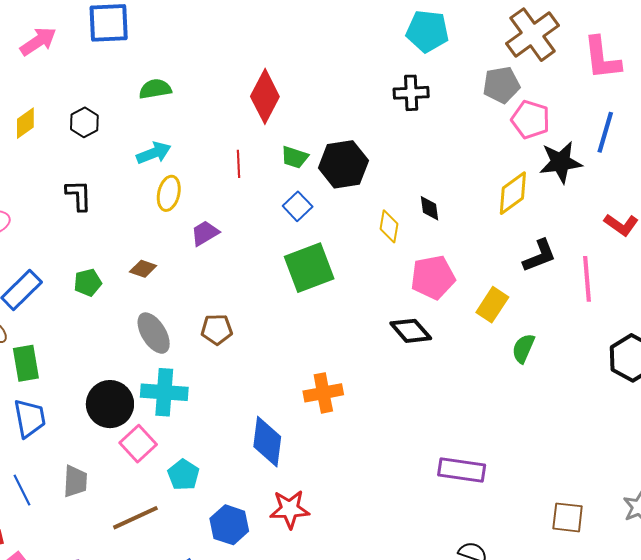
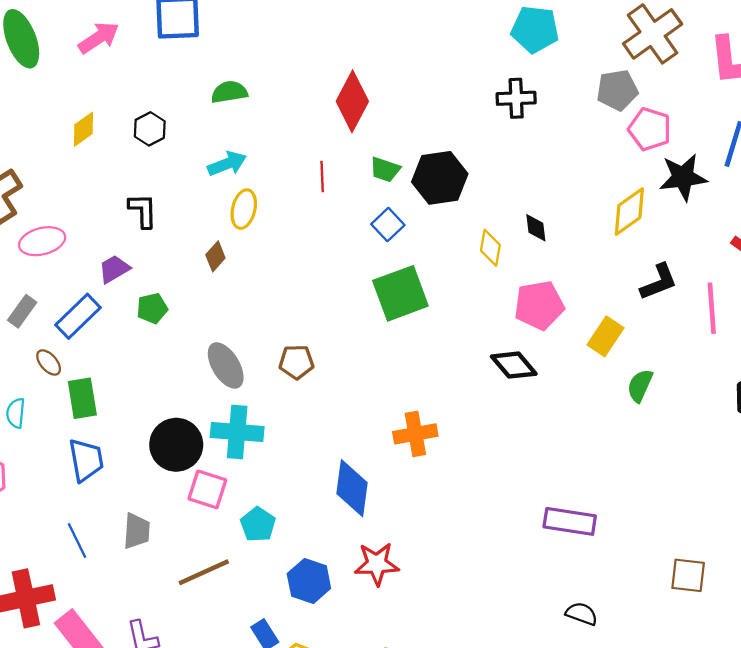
purple trapezoid: (205, 233) -> (114, 269), moved
brown diamond: (143, 269) -> (215, 256), moved, turned -68
pink square: (138, 444) -> (207, 489), turned -30

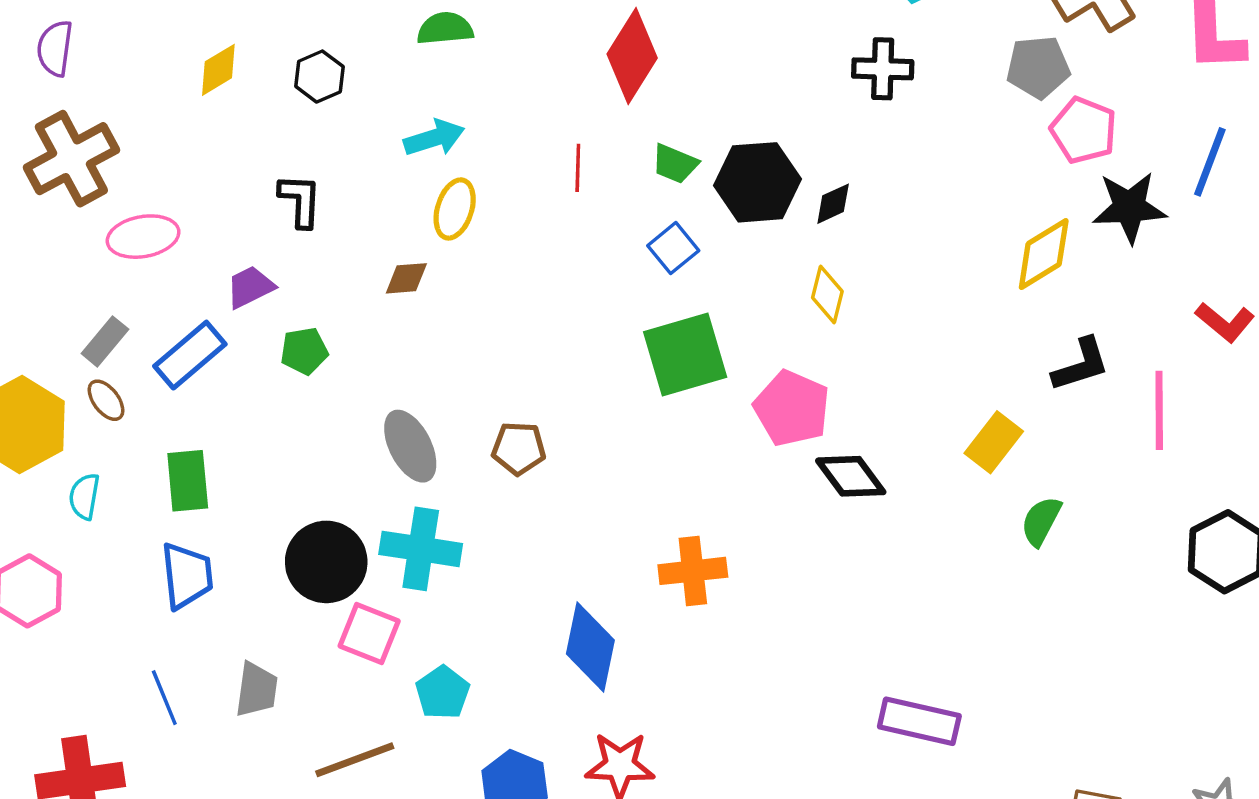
black diamond: (536, 228) -> (833, 204), moved, turned 68
brown diamond: (215, 256) -> (406, 278), turned 40
pink pentagon: (539, 305) -> (792, 408), moved, turned 30
brown ellipse: (49, 362) -> (106, 400), moved

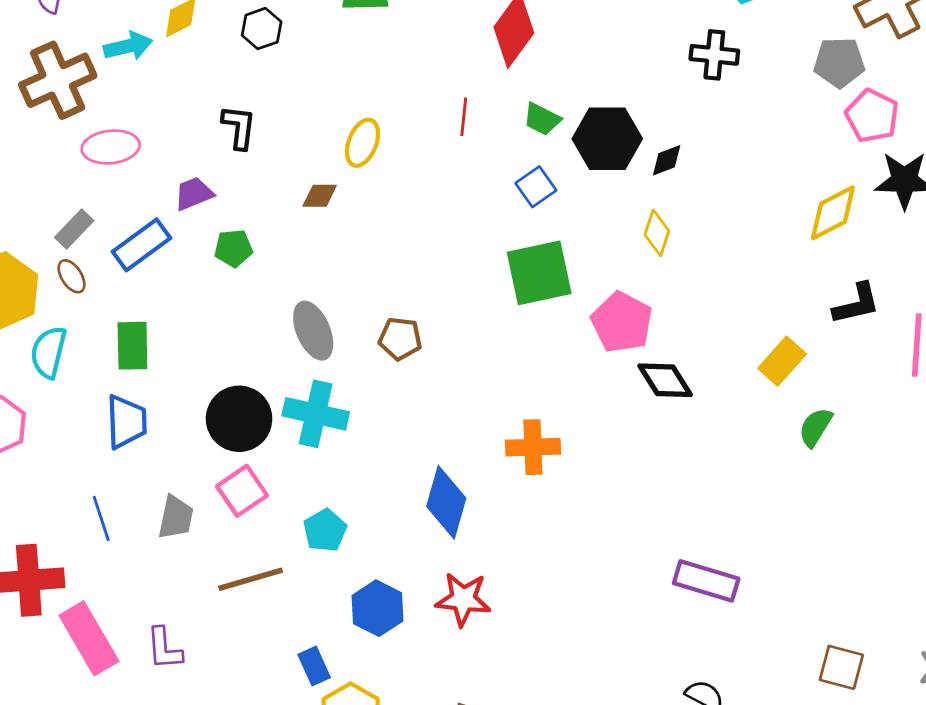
cyan arrow: (434, 138) -> (128, 46), moved
cyan semicircle: (84, 496) -> (49, 352), size x1.4
pink square: (369, 634) -> (242, 491), moved, turned 30

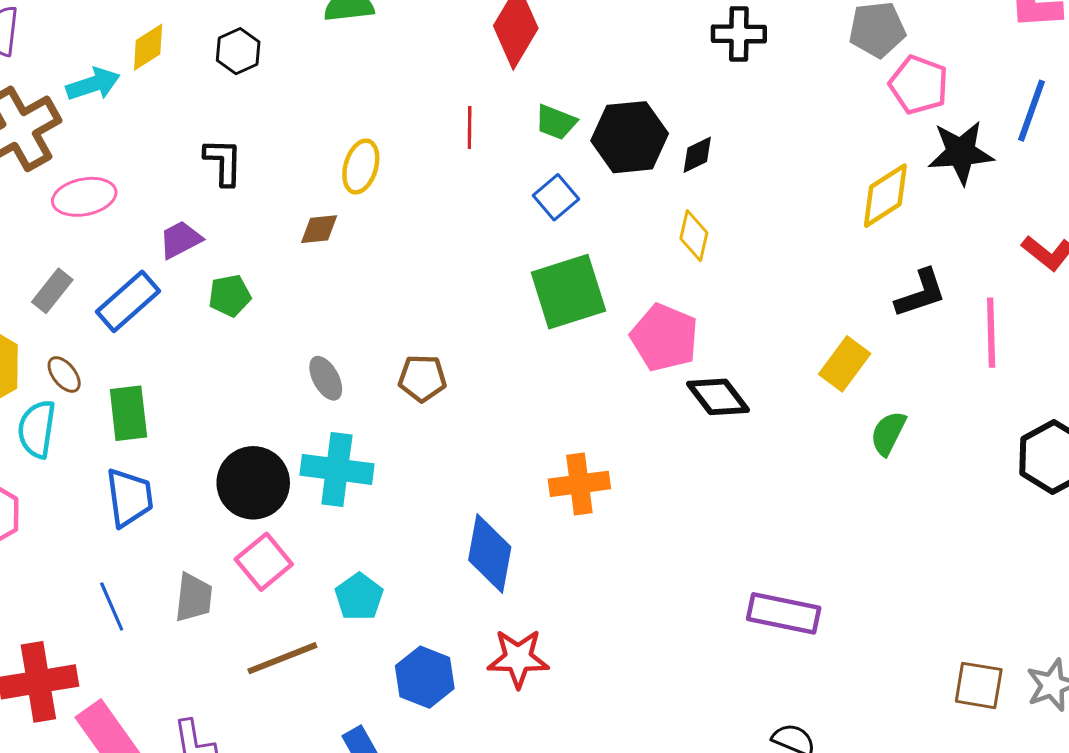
brown ellipse: (72, 276) -> (64, 374), moved
gray ellipse: (313, 331) -> (326, 378), size x0.7
brown square: (841, 667) -> (979, 685), moved

